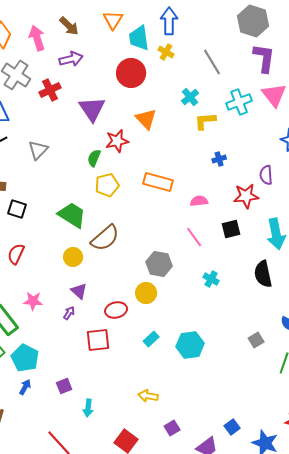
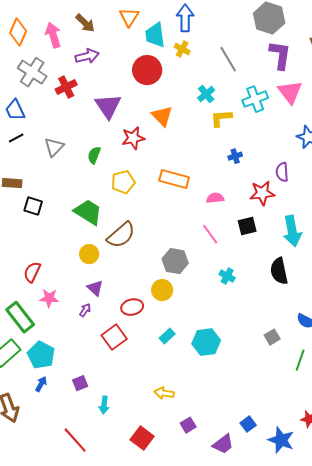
green semicircle: (94, 158) -> (94, 155), moved
red semicircle: (16, 254) -> (32, 272), moved
red square: (98, 340) -> (114, 337), turned -30

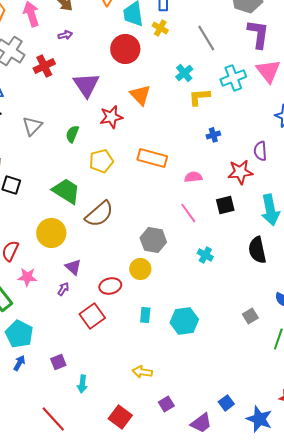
purple arrow: (87, 56) -> (65, 35), size x0.6
yellow circle: (89, 254) -> (51, 233), moved, size x1.5
cyan rectangle: (167, 336) -> (145, 315), turned -42

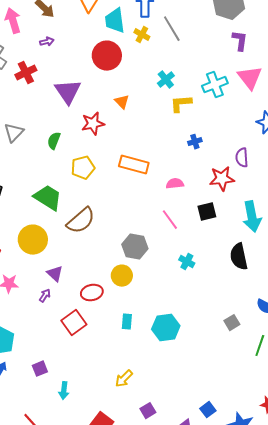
purple L-shape: (258, 34) -> (240, 41), size x0.7
gray line: (206, 38) -> (172, 29), moved
orange triangle: (140, 95) -> (122, 102), size x0.7
yellow arrow: (142, 372) -> (124, 379), turned -54

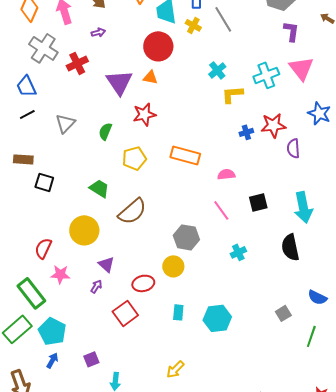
orange triangle: (122, 102) -> (150, 77), moved, turned -35
red star: (222, 179) -> (273, 125), moved
green trapezoid: (48, 198) -> (99, 188), size x0.7
cyan cross: (187, 262) -> (238, 252), turned 35

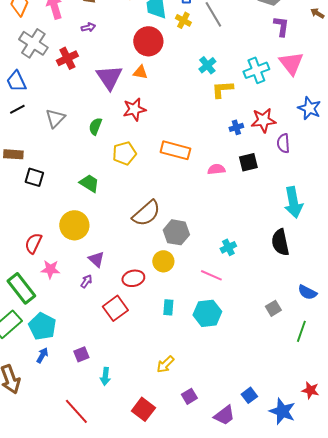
black square: (258, 202) -> (248, 162), moved
pink line: (221, 210) -> (211, 275), moved, turned -30
brown semicircle: (132, 211) -> (146, 213), moved

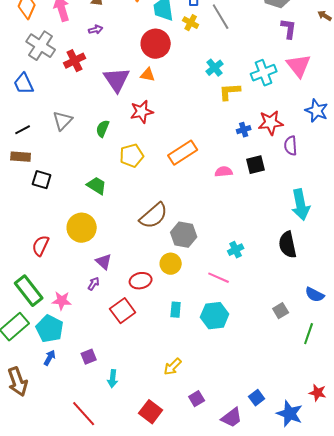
black line: (17, 109) -> (23, 130), moved
orange rectangle: (175, 150) -> (183, 153), turned -48
pink star: (50, 269) -> (62, 301), moved

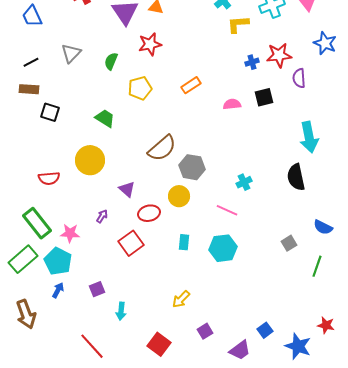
orange rectangle: (183, 153) -> (191, 85), size x0.7
red semicircle: (41, 246) -> (49, 178), turned -120
purple triangle: (104, 262) -> (127, 189), moved

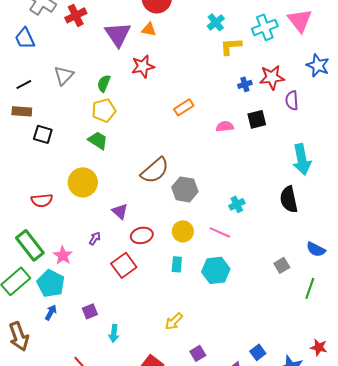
yellow pentagon: (140, 88) -> (104, 110), moved
yellow circle: (179, 196) -> (183, 231), moved
pink star: (70, 233) -> (63, 255), turned 30

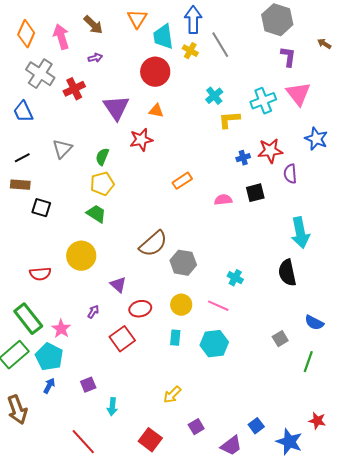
orange triangle: (149, 29) -> (156, 111), moved
cyan cross: (237, 204) -> (235, 278), turned -35

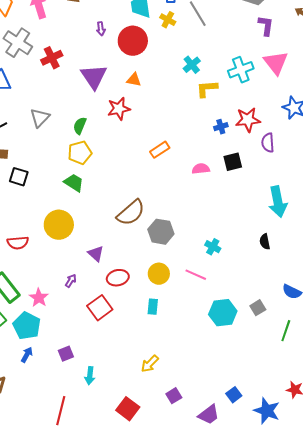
purple arrow: (95, 58) -> (101, 29), moved, turned 96
black semicircle: (287, 273) -> (265, 242), size x0.6
cyan hexagon: (214, 344) -> (223, 313), moved
red line: (83, 442) -> (61, 411), turned 56

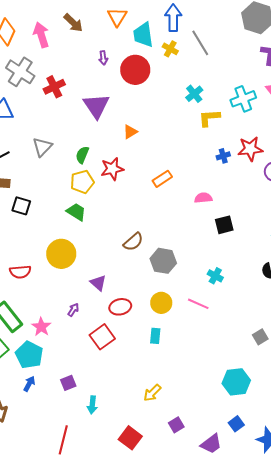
orange triangle: (134, 80) -> (130, 132), moved, turned -42
red star: (119, 109) -> (112, 169), moved
black square: (233, 162) -> (224, 225), moved
brown semicircle: (131, 213) -> (133, 242), size x0.7
cyan hexagon: (223, 313) -> (236, 382), moved

